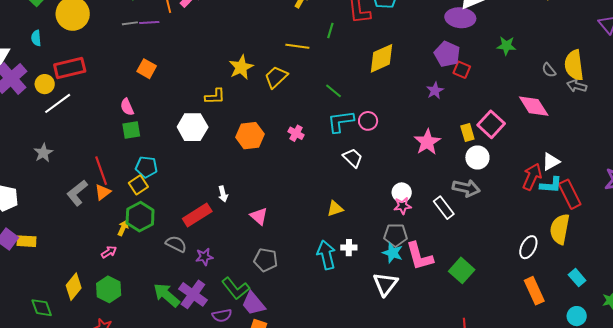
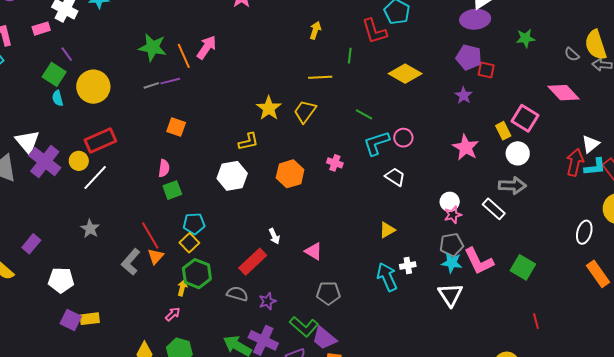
cyan semicircle: (36, 38) -> (58, 98), moved
yellow diamond: (382, 58) -> (405, 74), turned 64
pink semicircle: (127, 107) -> (164, 168), turned -138

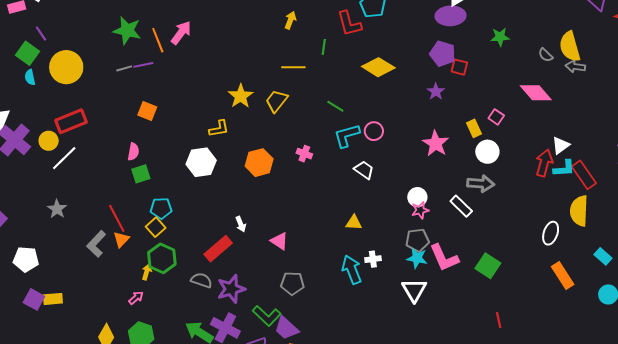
pink square: (525, 118) -> (496, 117), size x0.6
yellow triangle: (387, 230) -> (354, 223), turned 30
purple star: (267, 301) -> (231, 289), size x1.6

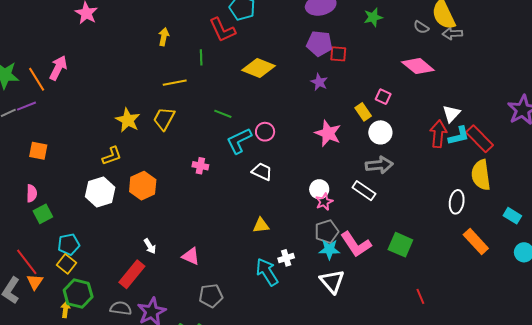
orange hexagon: (259, 163) -> (143, 186), moved

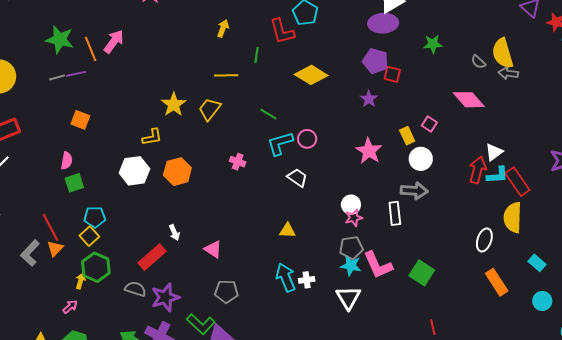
white rectangle: (364, 191) -> (395, 213), turned 40
white cross: (286, 258) -> (307, 280), moved

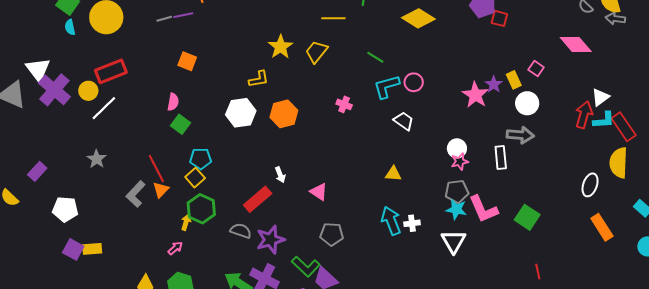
purple star: (369, 99) -> (494, 84), moved
green square: (74, 183) -> (180, 124), turned -36

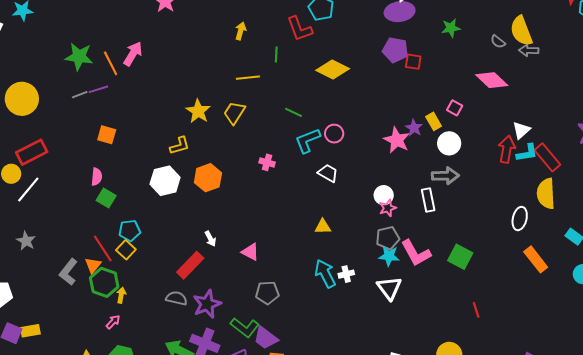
red line: (156, 169) -> (103, 248), moved
green hexagon: (201, 209) -> (104, 282), moved

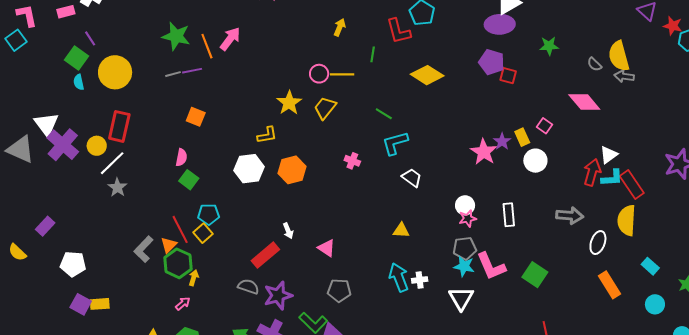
pink circle: (334, 134) -> (319, 74), moved
red rectangle: (32, 152) -> (119, 126), turned -56
gray arrow: (445, 176) -> (570, 216), moved
gray star: (26, 241) -> (117, 187), moved

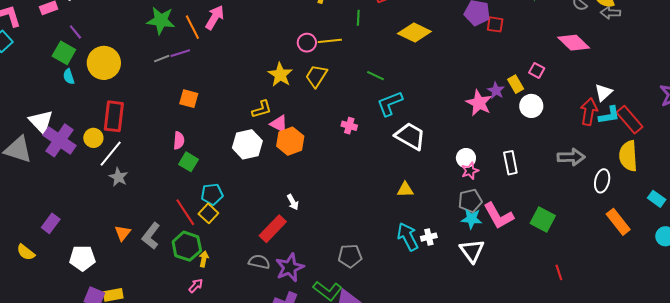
white trapezoid: (412, 178) -> (410, 136), size x1.5
orange triangle: (169, 245) -> (123, 233), moved
pink triangle: (327, 248) -> (279, 124), moved

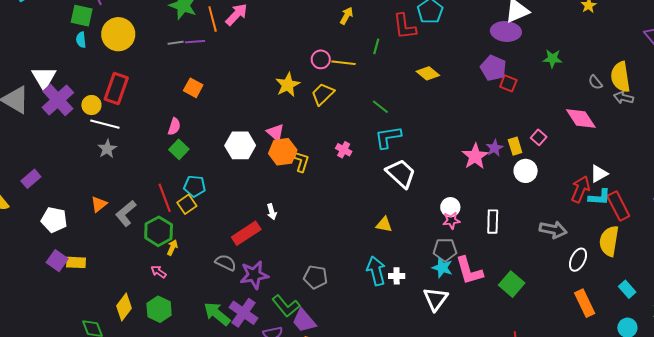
yellow diamond: (414, 33) -> (428, 73), size x0.7
green square: (64, 53) -> (82, 16), turned -30
yellow L-shape: (262, 109) -> (301, 162), moved, turned -70
white line: (111, 154) -> (105, 124), turned 52
pink arrow: (196, 286) -> (159, 272), turned -112

